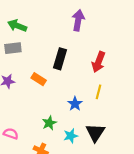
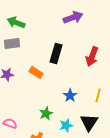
purple arrow: (78, 20) -> (73, 17), turned 60
yellow line: (98, 92) -> (98, 95), moved

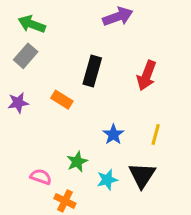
gray rectangle: (12, 43) -> (26, 56), turned -42
pink semicircle: (10, 123) -> (41, 177), moved

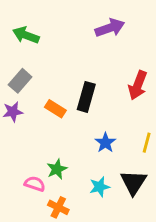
gray rectangle: (26, 56) -> (20, 81), moved
black rectangle: (92, 71) -> (86, 97), moved
green star: (77, 162) -> (57, 169), moved

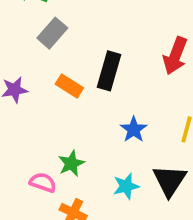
gray rectangle: (20, 81) -> (52, 33), moved

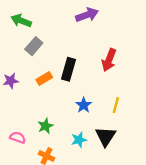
orange rectangle: (69, 86) -> (44, 78), turned -63
pink semicircle: (43, 182) -> (18, 137), moved

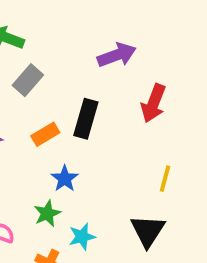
purple arrow: (87, 15) -> (117, 55), moved
blue star: (84, 105) -> (65, 179), moved
cyan star: (79, 140) -> (82, 237), moved

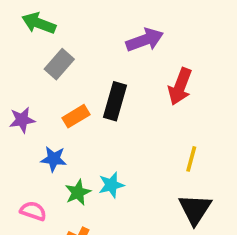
blue star: (65, 179) -> (54, 159), moved, turned -30
black triangle: (148, 231) -> (195, 209), moved
cyan star: (82, 237) -> (111, 185), moved

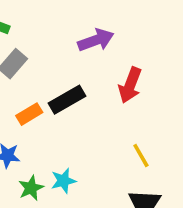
black rectangle: (115, 101) -> (67, 100), turned 44
yellow line: (191, 159) -> (141, 156), turned -45

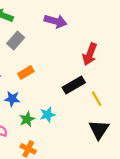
purple arrow: (96, 40) -> (56, 21), moved, turned 35
black rectangle: (67, 100) -> (74, 85), moved

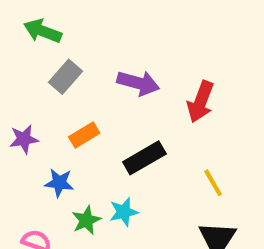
purple arrow: (56, 21) -> (138, 83), moved
black rectangle: (74, 85) -> (144, 158), moved

